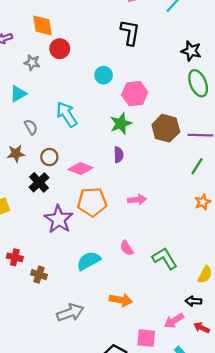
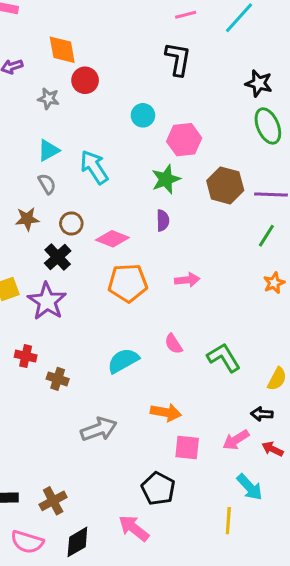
cyan triangle: (18, 94) -> (48, 150), moved
purple star: (59, 219) -> (47, 301), moved
pink square: (146, 338) -> (187, 447), moved

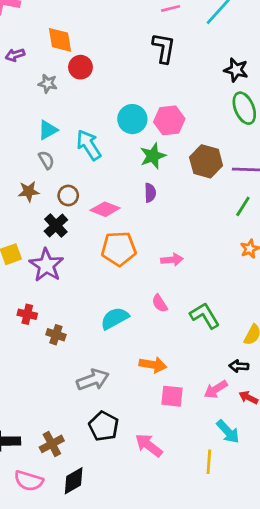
cyan circle: (143, 115) -> (132, 119), moved, size x1.4
pink arrow: (187, 280) -> (172, 260), moved
black pentagon: (158, 489) -> (104, 426), moved
pink arrow: (134, 528) -> (149, 445), moved

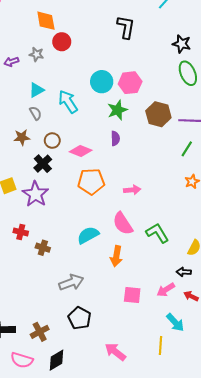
purple arrow: (15, 55) -> (11, 62), moved
pink semicircle: (160, 303) -> (123, 224), size x1.6
orange arrow: (153, 365) -> (116, 256), moved, turned 90
pink arrow: (149, 445) -> (115, 352), moved

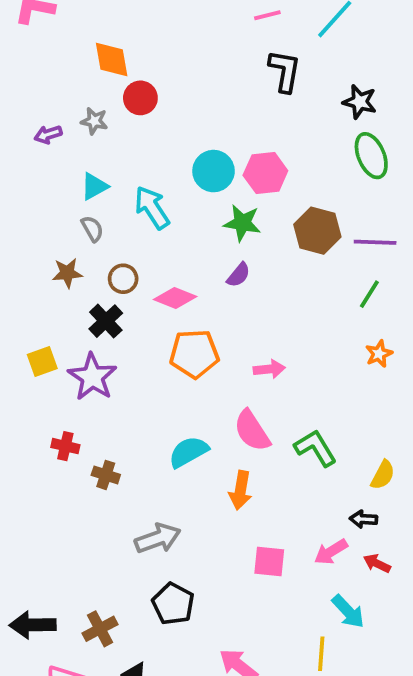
black L-shape: (126, 27) -> (285, 71), moved
green star: (117, 110) -> (242, 223), turned 30
purple semicircle: (115, 138) -> (239, 275), turned 40

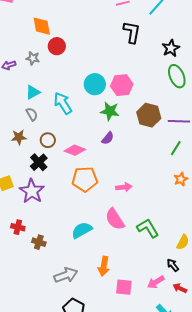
black star: (360, 102) -> (171, 48), turned 30
orange arrow: (240, 490) -> (104, 266), moved
black arrow: (364, 519) -> (173, 265), turned 48

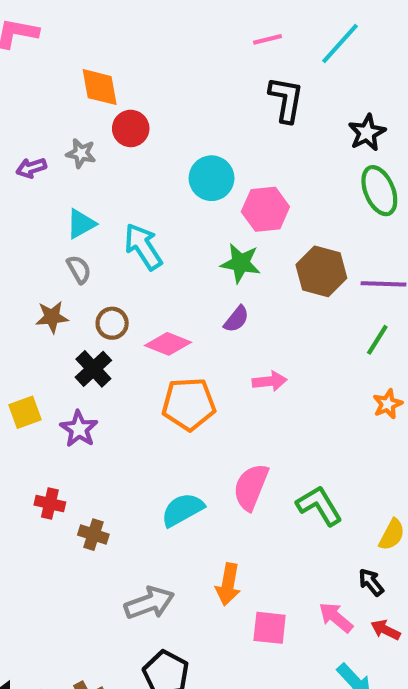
cyan circle: (95, 84) -> (212, 178), moved
pink arrow: (124, 187) -> (270, 381), moved
purple star: (32, 191) -> (79, 429), size x0.7
pink semicircle: (115, 219) -> (251, 487), turned 55
pink arrow: (156, 282) -> (336, 617), turned 72

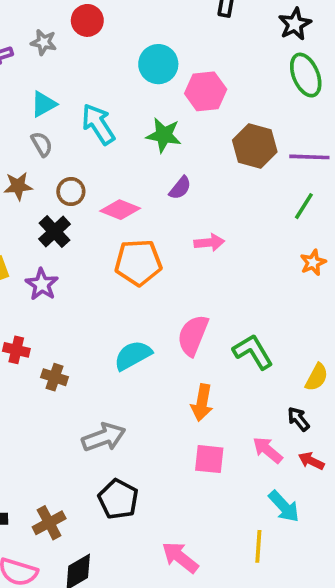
green star: (241, 263) -> (164, 135), moved
orange arrow: (228, 584) -> (202, 403), moved

